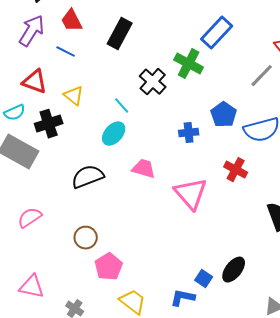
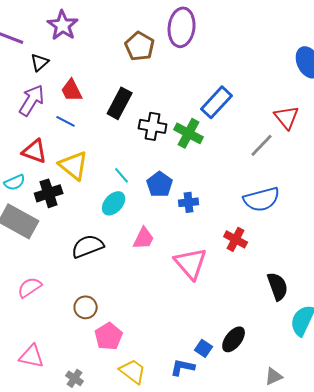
black cross: (153, 82) -> (153, 126), moved, turned -32
yellow triangle: (74, 96) -> (74, 165), size x1.5
blue pentagon: (224, 115) -> (160, 184), moved
pink trapezoid: (144, 169) -> (144, 238), turned 100

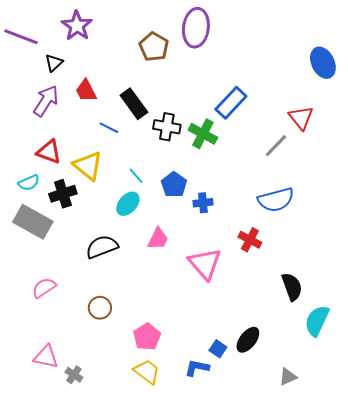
black rectangle: (120, 103) -> (134, 104), turned -64
blue line: (66, 121) -> (109, 128), moved
pink pentagon: (109, 336) -> (147, 337), moved
gray cross: (75, 378) -> (74, 375), moved

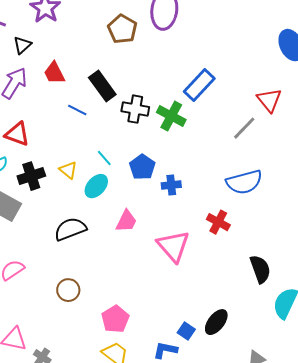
yellow triangle: (88, 166) -> (68, 170), moved, size x0.6

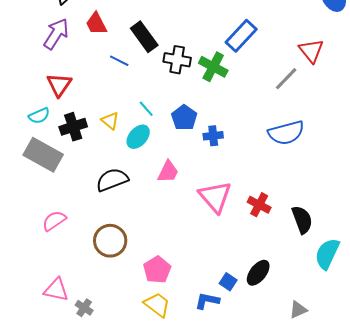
red triangle: (17, 134) -> (59, 85), turned 44
red cross: (218, 222) -> (259, 205), moved
brown circle: (68, 290) -> (110, 241), size x1.4

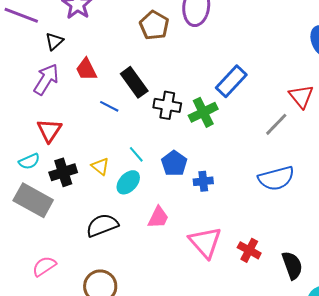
green cross: (213, 67) -> (203, 112), turned 36

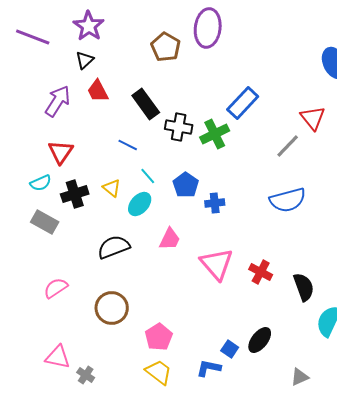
black triangle: (54, 41) -> (85, 60), moved
blue line: (109, 106) -> (128, 145), moved
gray rectangle: (33, 200) -> (45, 222), size x0.7

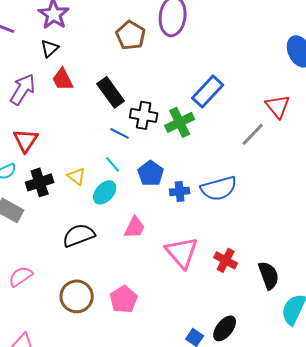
blue line: (128, 145) -> (120, 133), moved
blue semicircle: (288, 200) -> (219, 188), moved
pink pentagon: (159, 337) -> (124, 299), moved

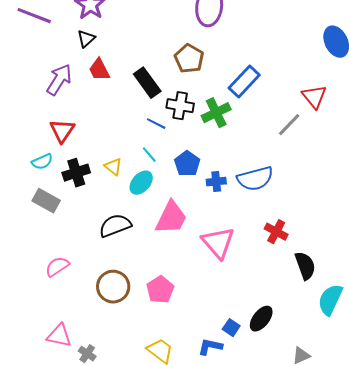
brown pentagon: (131, 35) -> (189, 59), moved
pink trapezoid: (135, 227) -> (171, 218), size x1.5
red cross: (226, 260) -> (276, 232), moved

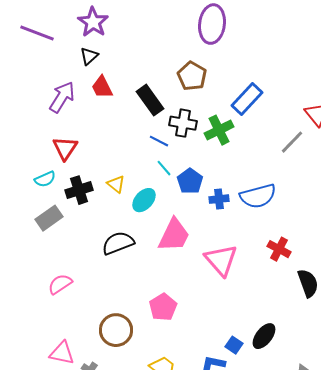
cyan line: (149, 155) -> (164, 168), moved
gray rectangle: (46, 201) -> (49, 218), turned -64
brown circle: (113, 287) -> (116, 330), moved

